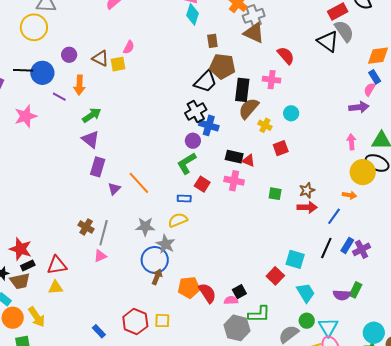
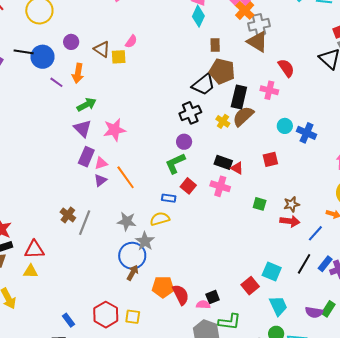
pink star: (26, 116) -> (115, 130), moved
blue cross: (209, 125) -> (307, 133), moved
yellow cross: (265, 125) -> (223, 121), moved
pink triangle: (100, 256) -> (101, 163), moved

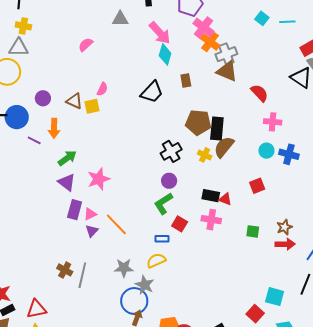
brown pentagon: (222, 71) -> (198, 122), moved
black trapezoid: (203, 84) -> (152, 92), moved
pink cross: (269, 90) -> (273, 122), moved

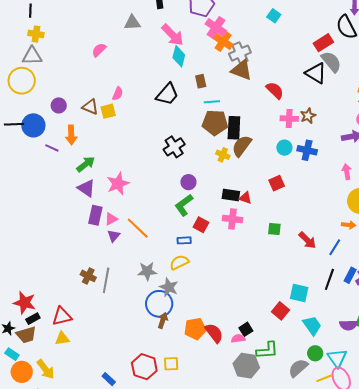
cyan line: (287, 22) -> (212, 102), moved
black cross: (171, 151) -> (174, 147), moved
brown star: (284, 227) -> (308, 116), moved
red arrow: (285, 244) -> (307, 240), turned 48

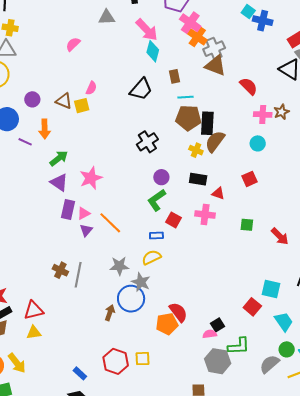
blue cross: (307, 150) -> (263, 21), moved
black rectangle: (231, 195) -> (198, 179), moved
brown arrow: (163, 320) -> (110, 313), moved
red semicircle: (214, 333) -> (178, 312), moved

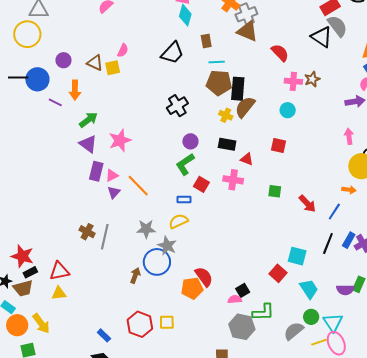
red square: (250, 179) -> (279, 145), turned 35

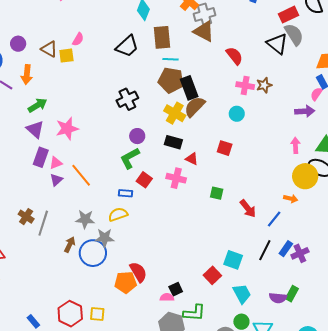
brown rectangle: (206, 41) -> (162, 37), size x1.6
black rectangle: (238, 89) -> (189, 88), turned -30
yellow cross: (226, 115) -> (175, 113), size x1.5
gray star: (167, 246) -> (105, 238), turned -30
brown arrow: (135, 275) -> (70, 245), moved

